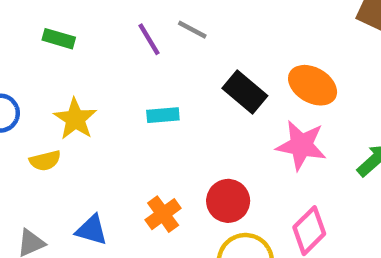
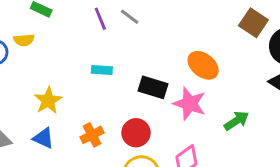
black rectangle: (245, 92) -> (153, 87), moved, turned -32
yellow star: (75, 119) -> (48, 101), moved
yellow semicircle: (45, 161) -> (24, 40), moved

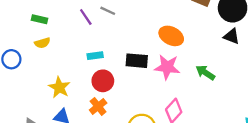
yellow semicircle: (24, 40) -> (42, 43), moved
green arrow: (236, 121) -> (205, 73), turned -102
red circle: (136, 133) -> (103, 81), moved

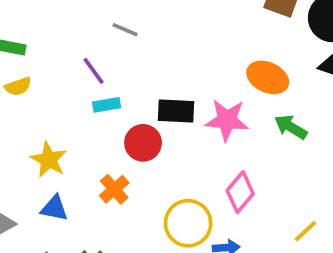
purple line: (86, 17) -> (94, 71), moved
orange ellipse: (171, 36) -> (268, 77), moved
red circle: (103, 81) -> (143, 143), moved

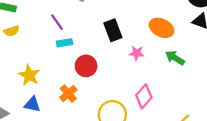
black rectangle: (176, 111) -> (113, 30), moved, turned 65
pink star: (227, 120) -> (137, 53), size x0.6

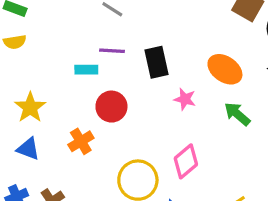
purple line: (57, 22) -> (112, 51), moved, turned -60

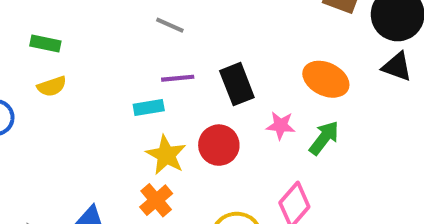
yellow star: (30, 107) -> (166, 155), moved
red circle: (111, 107) -> (219, 145), moved
green arrow: (237, 114) -> (324, 138), moved, turned 96

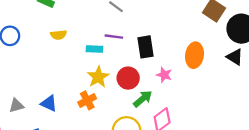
orange ellipse: (326, 79) -> (194, 55), turned 60
yellow semicircle: (52, 86) -> (59, 35), moved
green arrow: (324, 138) -> (143, 99), moved

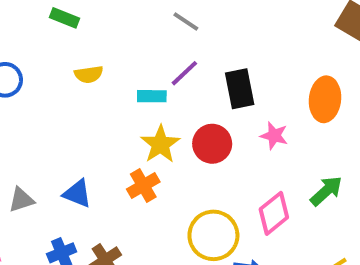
purple line: (114, 37) -> (184, 73), turned -48
green arrow: (143, 99) -> (326, 191), moved

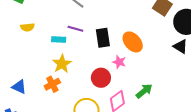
purple line: (184, 73) -> (75, 29), turned 56
orange ellipse: (325, 99) -> (133, 42), moved, turned -50
red circle: (212, 144) -> (101, 78), moved

